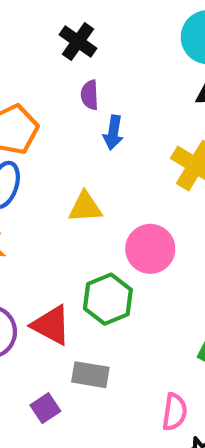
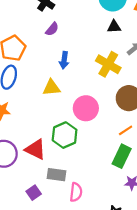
purple semicircle: (90, 95) -> (52, 29), turned -136
blue arrow: (113, 133) -> (64, 60), moved
pink semicircle: (175, 412) -> (76, 192), moved

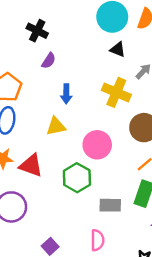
black triangle: (114, 27) -> (118, 50), turned 32
red triangle: (35, 149) -> (31, 165), moved
gray rectangle: (57, 175) -> (110, 205), moved

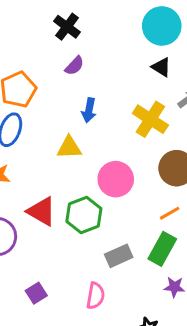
red triangle: (31, 165) -> (42, 211), moved
gray rectangle: (110, 205) -> (119, 256), turned -35

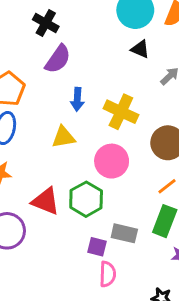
purple semicircle: (74, 66) -> (58, 59), size x1.5
yellow cross: (150, 119) -> (121, 112), moved
gray rectangle: (119, 256) -> (124, 233), turned 45
purple square: (36, 293) -> (97, 247), moved, turned -36

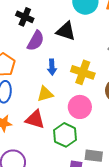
black triangle: (140, 49) -> (66, 31), moved, size x1.5
red triangle: (46, 201) -> (35, 119), moved

